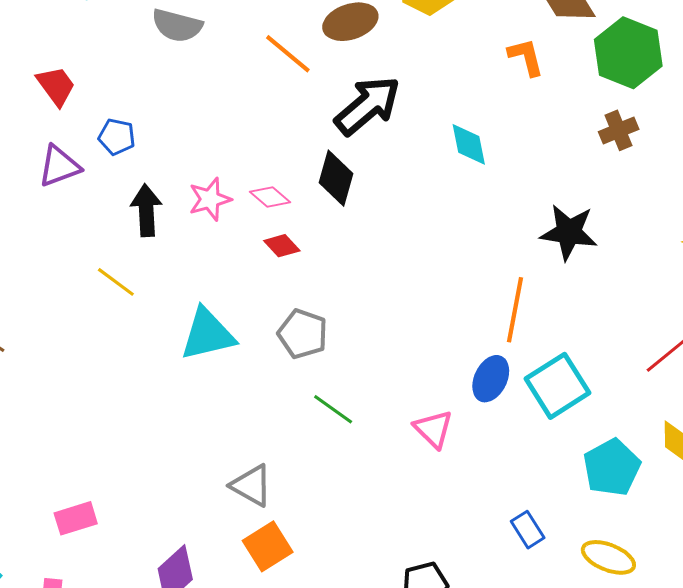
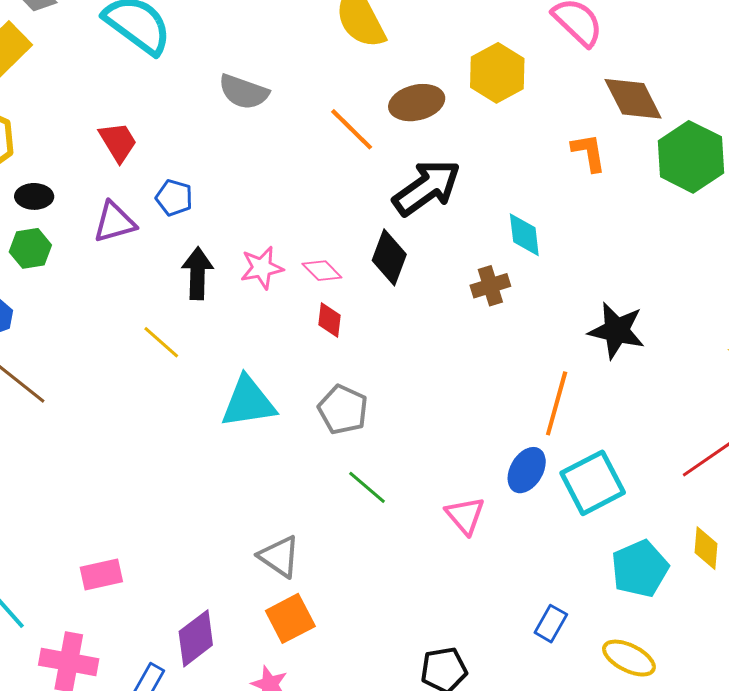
brown cross: (619, 130) -> (490, 286), moved
red diamond: (282, 246) -> (330, 320), turned 45
blue rectangle: (528, 530) -> (551, 624), turned 57

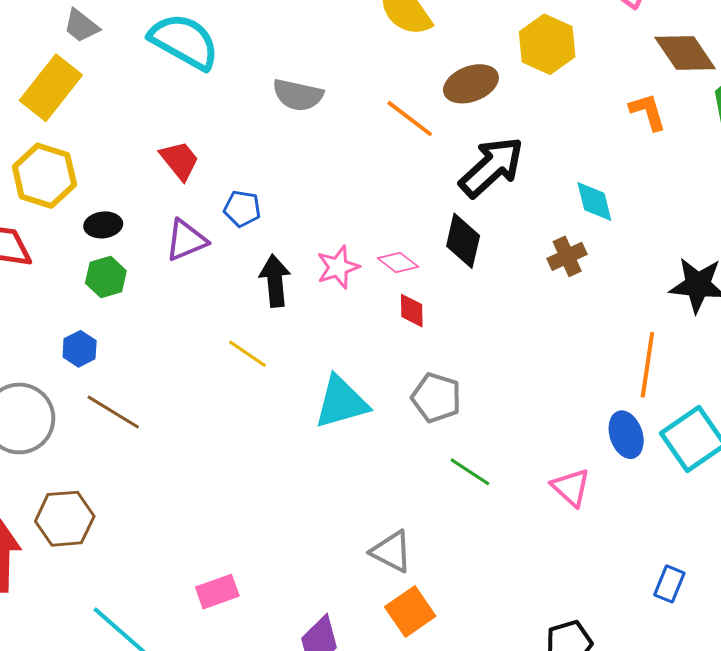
blue ellipse: (527, 470) -> (626, 435), turned -42

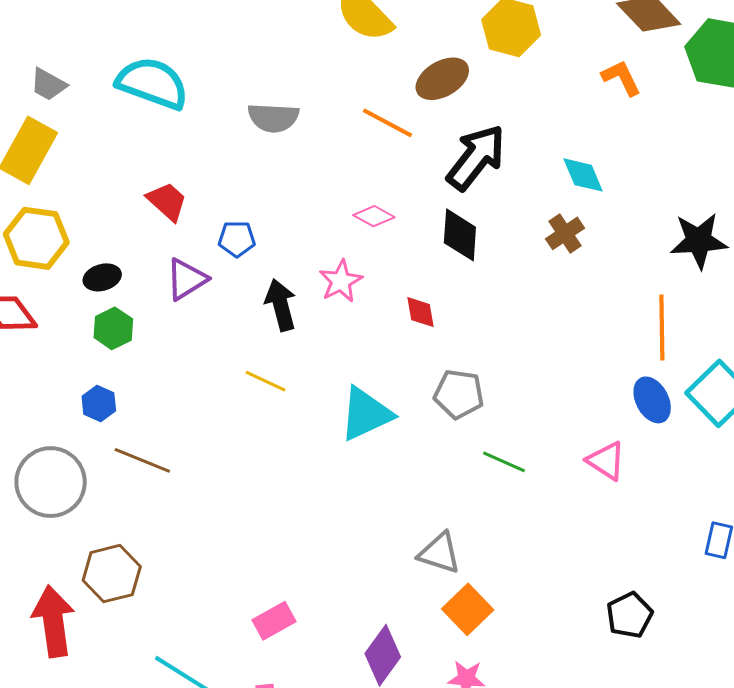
pink diamond: (398, 262) -> (374, 216), moved

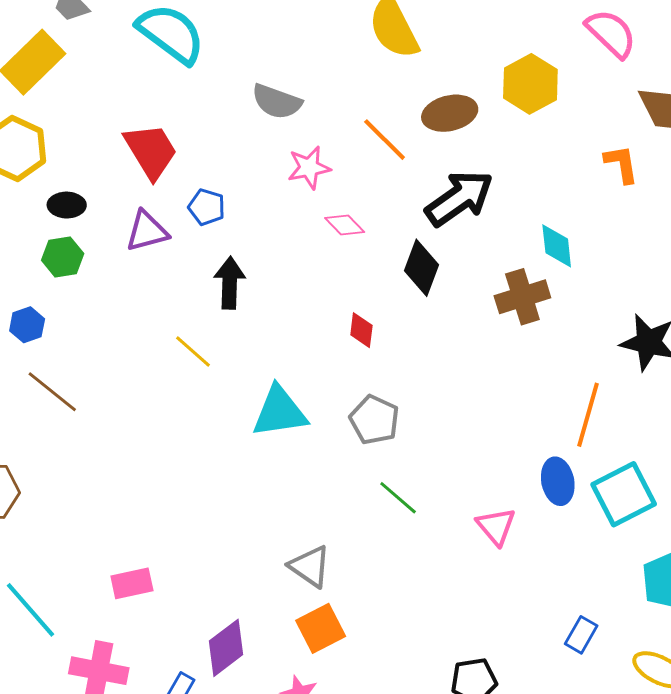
red trapezoid: (167, 201) -> (151, 151), size x1.4
brown cross: (565, 233) -> (522, 297), size x1.4
pink star: (341, 281) -> (309, 168), moved

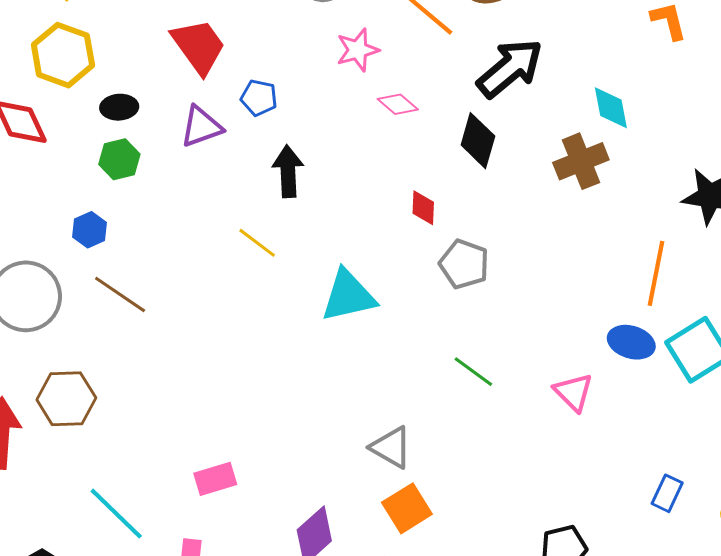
gray pentagon: (374, 420) -> (464, 264), moved
blue ellipse: (558, 481) -> (631, 342), turned -57

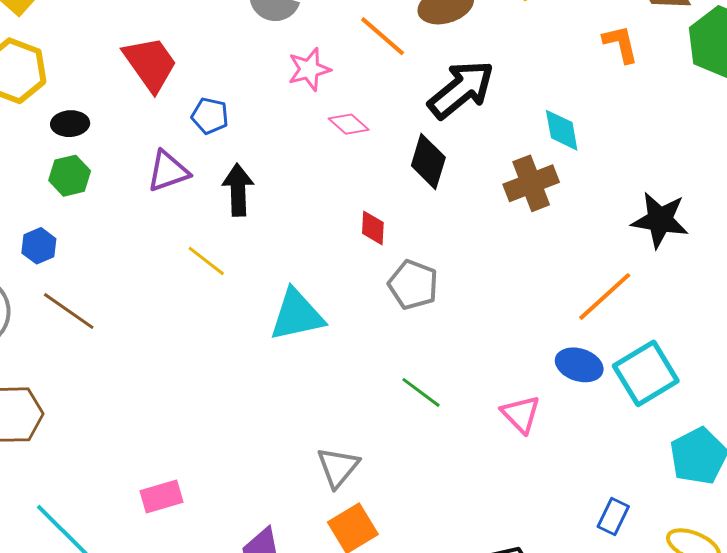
purple triangle: (201, 127) -> (168, 171), moved
orange line: (656, 273) -> (605, 296), turned 36
gray triangle: (391, 447) -> (338, 467), turned 39

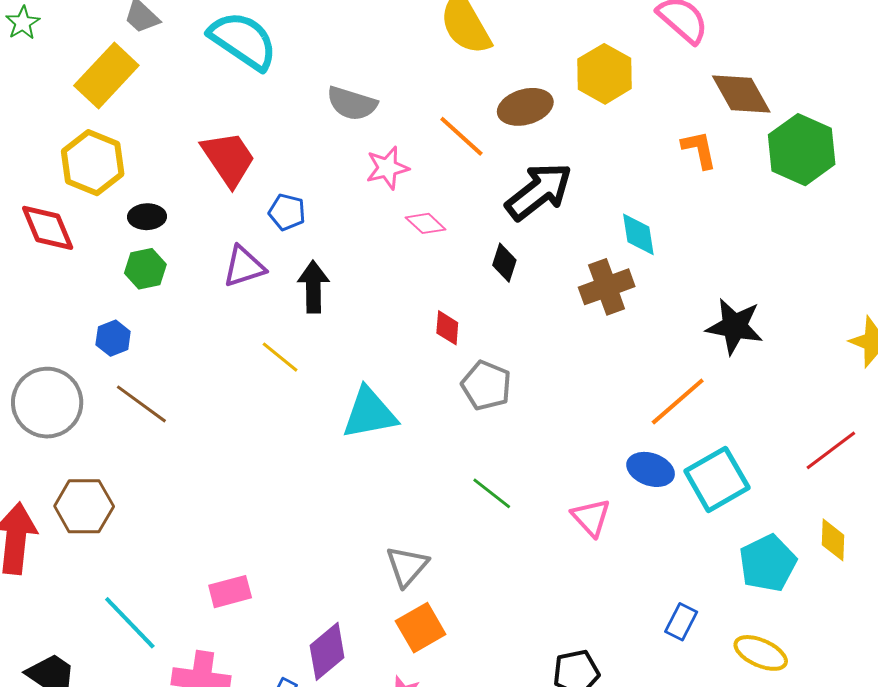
black diamond: (428, 161) -> (504, 263), size x0.7

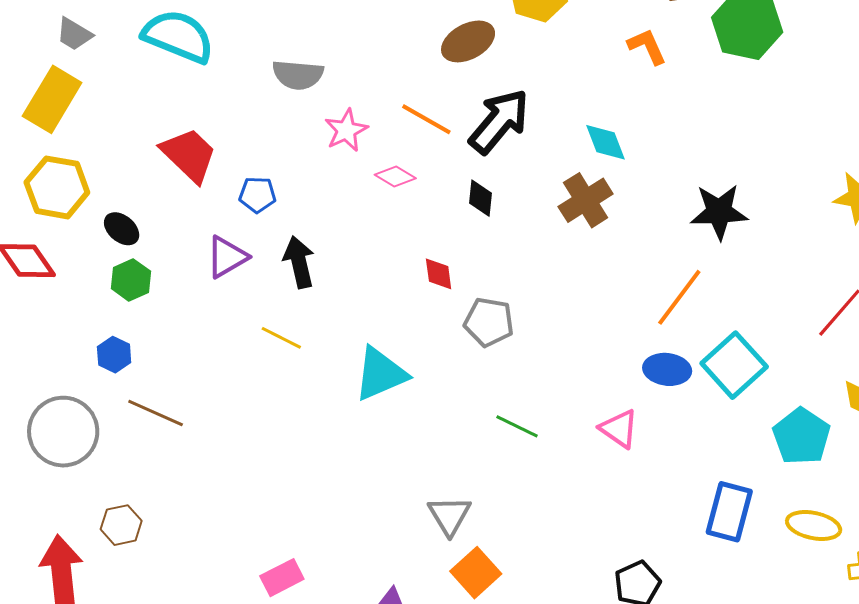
orange line: (461, 136) -> (426, 119), moved
black ellipse: (147, 217) -> (122, 229), turned 54
brown hexagon: (84, 506) -> (121, 525), size x0.7
blue rectangle: (681, 622) -> (729, 512), size x1.6

